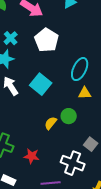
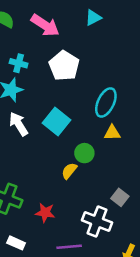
cyan cross: (11, 38) -> (19, 63), turned -32
green circle: (69, 116) -> (84, 153), moved

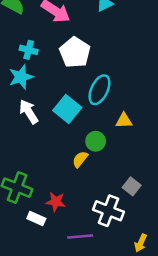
cyan ellipse: (106, 102) -> (99, 90), moved
white rectangle: (16, 243) -> (36, 218), moved

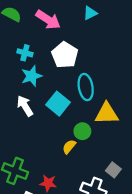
cyan star: (21, 77) -> (32, 76), moved
cyan ellipse: (99, 90) -> (86, 87), turned -35
yellow triangle: (124, 121) -> (107, 114), size x1.6

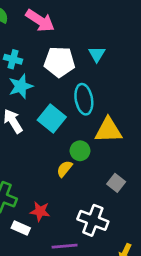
cyan triangle: (90, 13) -> (97, 54), moved, turned -32
white pentagon: (65, 55) -> (59, 62), turned -30
gray square: (113, 170) -> (116, 183), moved

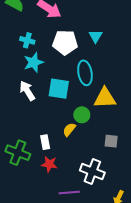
cyan square: (52, 119) -> (59, 89), turned -30
gray square: (116, 183) -> (111, 141), turned -32
white rectangle: (21, 228) -> (45, 142), moved, turned 56

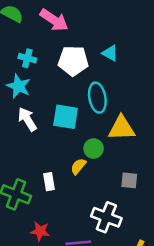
cyan triangle: (95, 36) -> (110, 53), turned -32
cyan star: (34, 62) -> (18, 86), moved, turned -30
red star: (49, 164) -> (40, 231), moved

